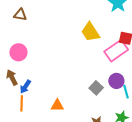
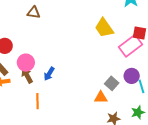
pink circle: (18, 52) -> (26, 63), moved
blue arrow: (25, 87) -> (49, 74), moved
orange triangle: (57, 105) -> (101, 97), moved

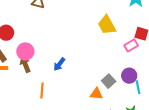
pink rectangle: (131, 46) -> (131, 45), size x0.6
blue arrow: (49, 74) -> (59, 64), moved
orange line: (38, 101) -> (42, 90), moved

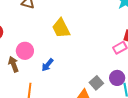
yellow trapezoid: (107, 25) -> (61, 28), moved
pink circle: (25, 51) -> (25, 51), moved

